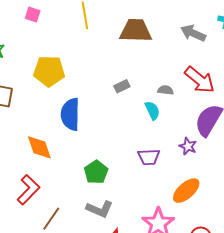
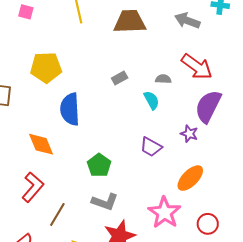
purple trapezoid: (149, 157) -> (151, 147), turned 35

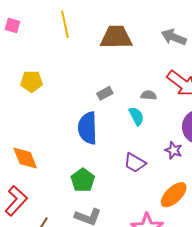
yellow pentagon: (46, 67) -> (32, 81), size x0.7
blue semicircle: (70, 109) -> (88, 128), moved

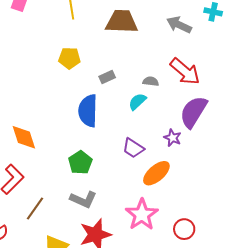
yellow pentagon: (32, 81) -> (69, 58), moved
cyan semicircle: (136, 116) -> (137, 102), turned -108
orange ellipse: (174, 195) -> (156, 173), moved

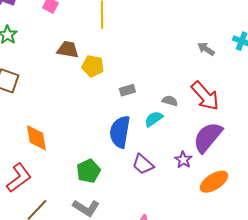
brown trapezoid: (122, 22) -> (68, 49), moved, size x0.7
gray arrow: (179, 25) -> (206, 49), size x0.7
blue semicircle: (88, 111) -> (120, 132), moved
orange ellipse: (156, 173) -> (214, 182), moved

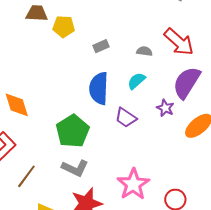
cyan semicircle: (154, 119) -> (136, 81), moved
green pentagon: (88, 171) -> (73, 131), size x1.4

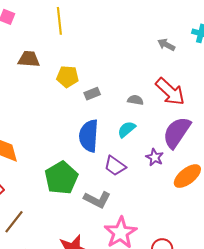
yellow pentagon: (64, 27) -> (67, 77), moved
gray L-shape: (75, 168) -> (97, 200), moved

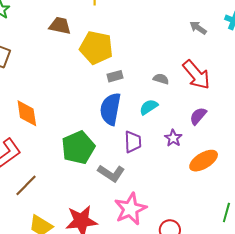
yellow pentagon: (67, 77) -> (96, 48), size x1.5
gray rectangle: (92, 94) -> (115, 76), moved
purple semicircle: (177, 132) -> (198, 116), size x0.6
purple trapezoid: (115, 166) -> (133, 142), turned -135

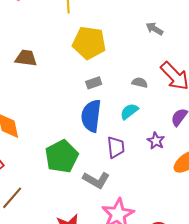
brown trapezoid: (60, 26) -> (26, 58), moved
gray arrow: (198, 28) -> (154, 29), moved
yellow pentagon: (96, 48) -> (89, 43), moved

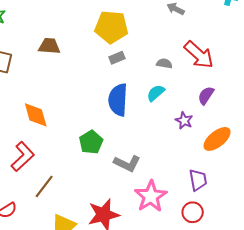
gray rectangle: (94, 83) -> (117, 58), moved
purple trapezoid: (116, 147) -> (198, 180), moved
green pentagon: (62, 156) -> (91, 142), size x0.7

